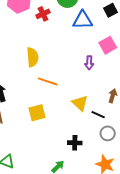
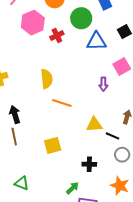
yellow triangle: (80, 103) -> (94, 125), turned -48
yellow square: (37, 113) -> (53, 145), moved

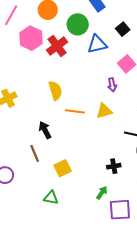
red cross: (57, 35) -> (57, 46), size x1.5
black arrow: (15, 115) -> (45, 130), moved
yellow triangle: (94, 125) -> (104, 111), moved
yellow square: (53, 145) -> (63, 168), moved

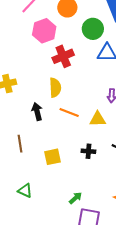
red cross: (57, 46) -> (63, 56), moved
black arrow: (45, 130) -> (37, 111), moved
black cross: (114, 166) -> (88, 151), moved
yellow square: (63, 168) -> (52, 157), moved

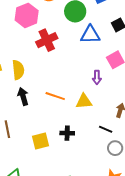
yellow semicircle: (55, 88) -> (18, 70), moved
black cross: (88, 151) -> (67, 133), moved

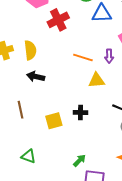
black arrow: (23, 96) -> (36, 77), turned -60
orange line: (55, 96) -> (83, 58), moved

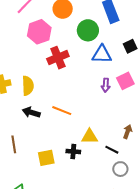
purple arrow: (109, 56) -> (106, 85), moved
orange line: (83, 58) -> (62, 111), moved
yellow triangle: (97, 80) -> (90, 137), moved

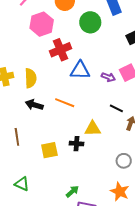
blue triangle: (102, 54) -> (80, 70), moved
purple arrow: (106, 85) -> (108, 77), turned -72
black line: (112, 150) -> (116, 108), moved

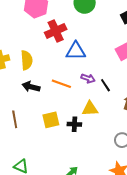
purple arrow: (108, 77) -> (88, 78), moved
black line: (116, 108) -> (105, 85), moved, turned 32
yellow square: (49, 150) -> (51, 120), moved

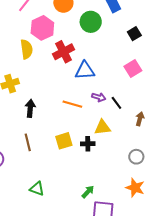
yellow semicircle: (27, 60) -> (27, 49), moved
black arrow: (31, 87) -> (30, 108), moved, turned 84

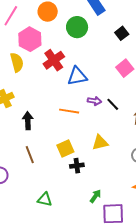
yellow triangle: (102, 127) -> (100, 143), moved
black cross: (88, 144) -> (77, 166), moved

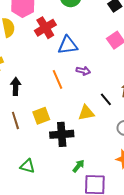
black line: (113, 104) -> (106, 99), moved
orange line: (69, 111) -> (57, 79), turned 54
yellow square: (65, 149) -> (41, 116), moved
black cross: (77, 166) -> (62, 134), size x1.6

